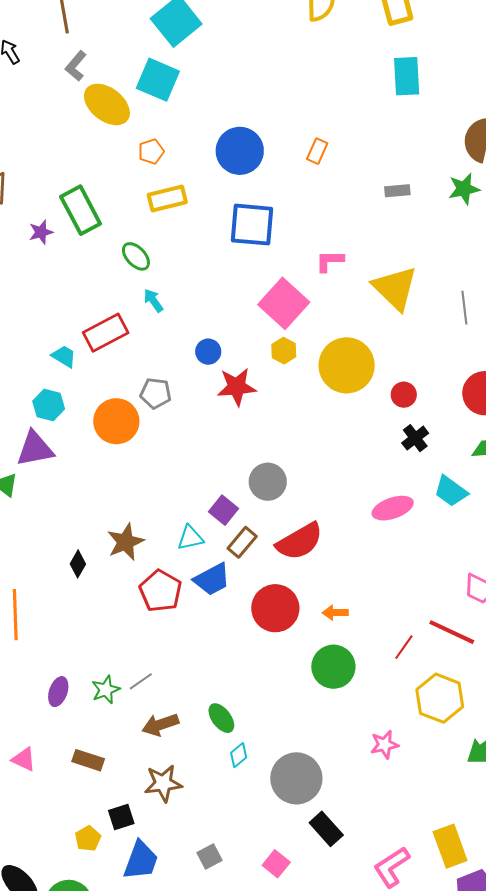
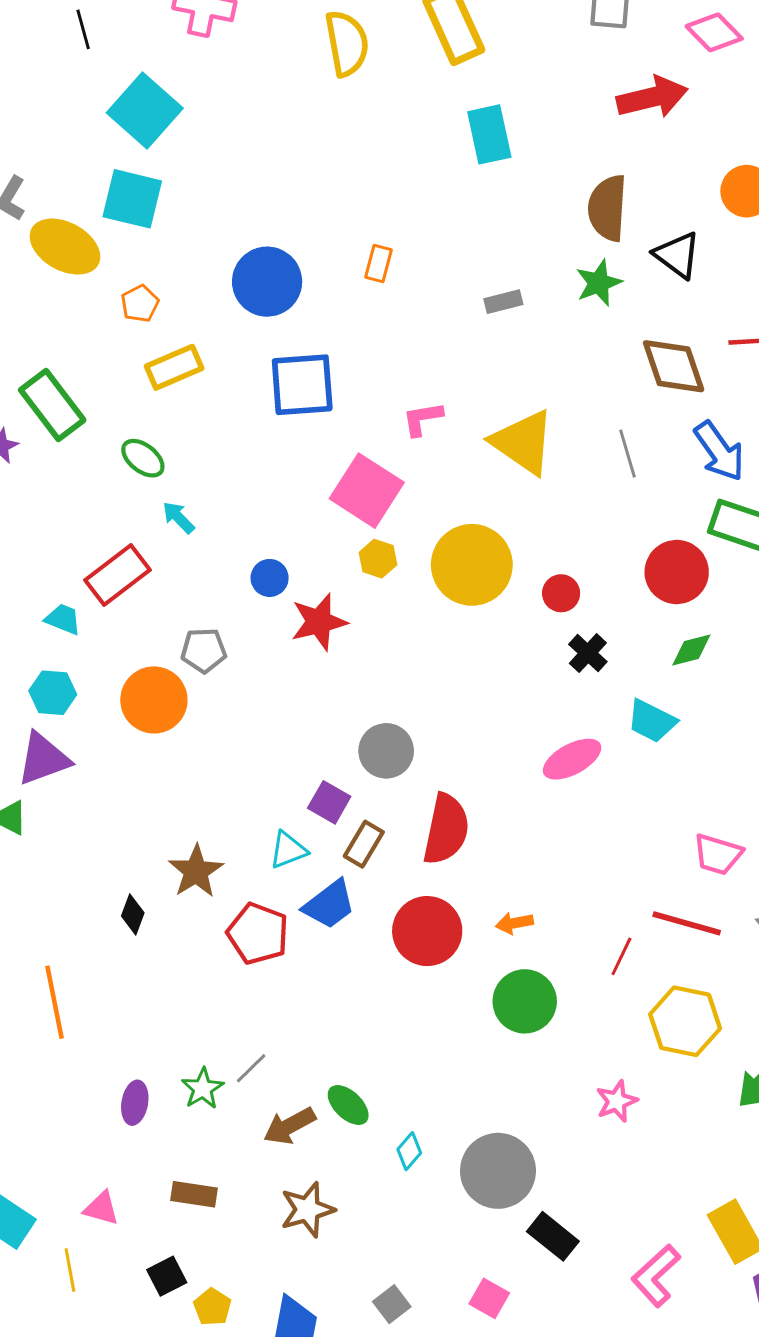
red semicircle: (300, 541) -> (446, 829), turned -39
green ellipse: (221, 718) -> (348, 1105), moved
black square: (121, 817) -> (167, 1276), moved

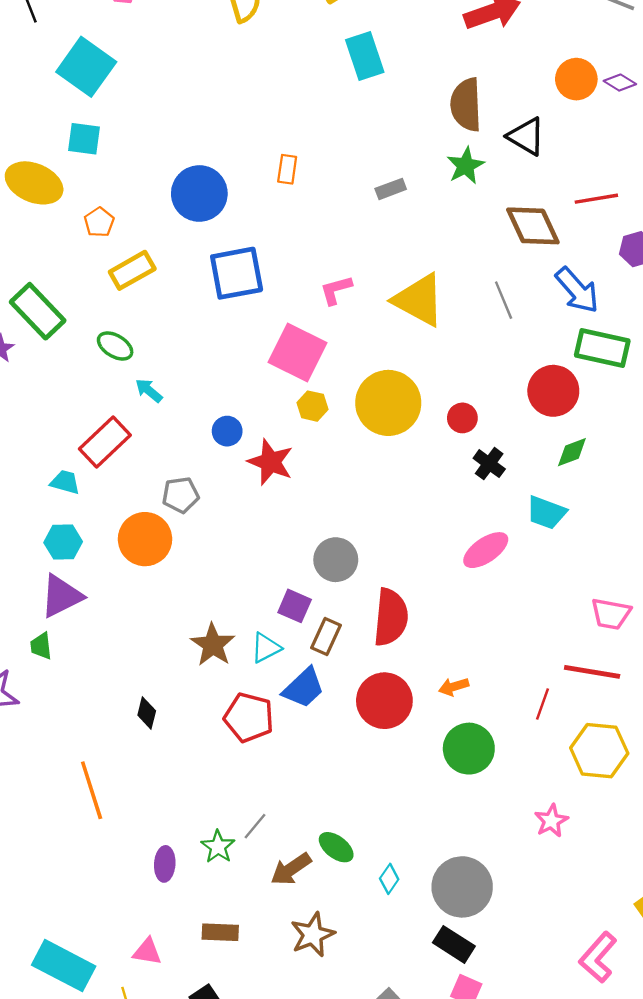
cyan square: (132, 199) -> (84, 139), size x0.7
red star: (319, 622) -> (271, 462), turned -30
brown star: (196, 871) -> (213, 645), moved
black rectangle: (553, 1236) -> (454, 944), moved

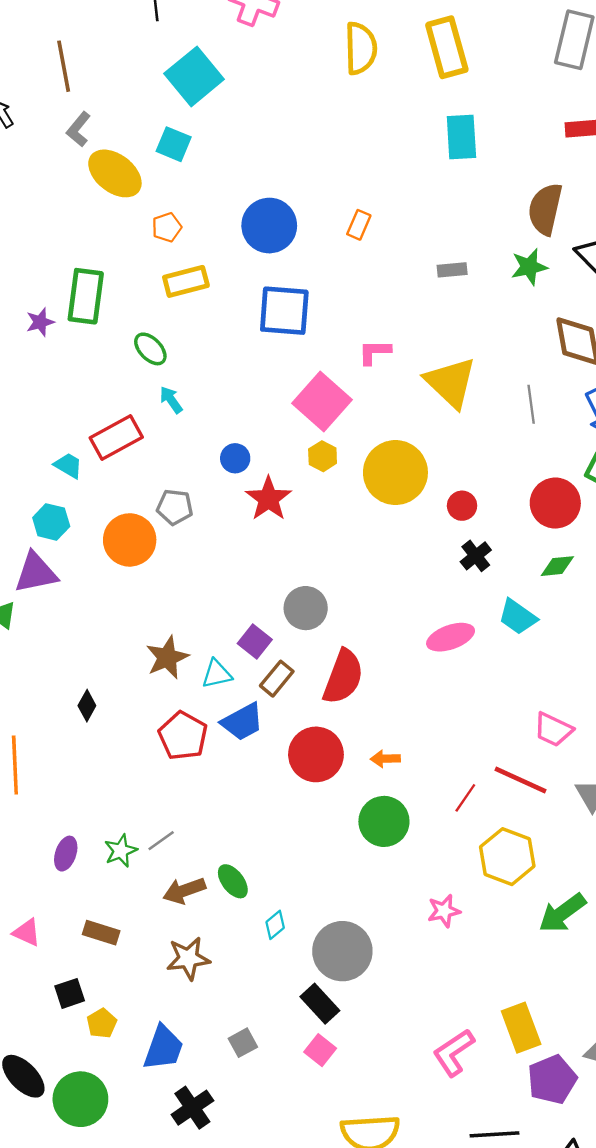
green rectangle: (38, 311) -> (86, 296), turned 36

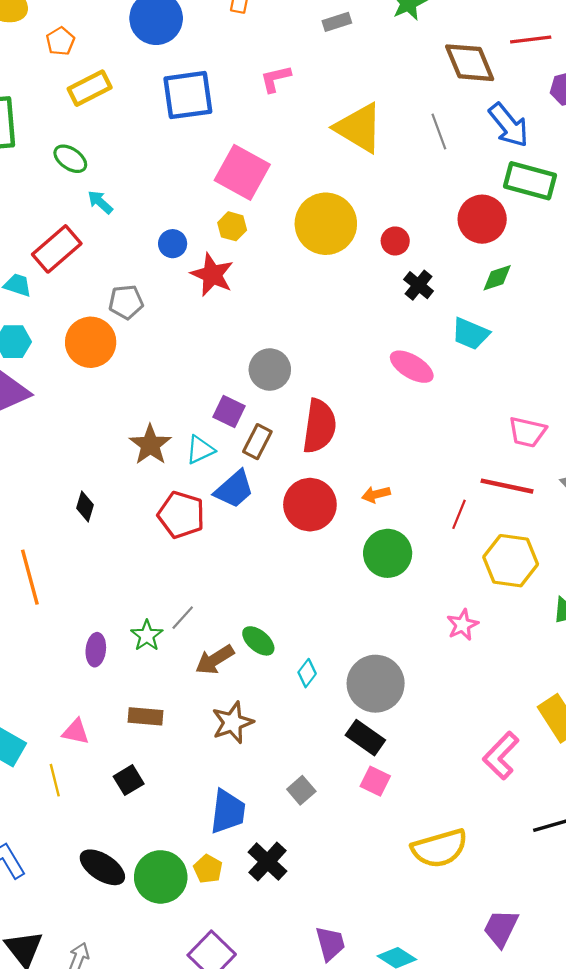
pink L-shape: (374, 352) -> (276, 79), moved
yellow hexagon: (323, 456) -> (232, 226), moved
pink ellipse: (451, 637) -> (412, 367), turned 63
yellow pentagon: (102, 1023) -> (208, 869), moved

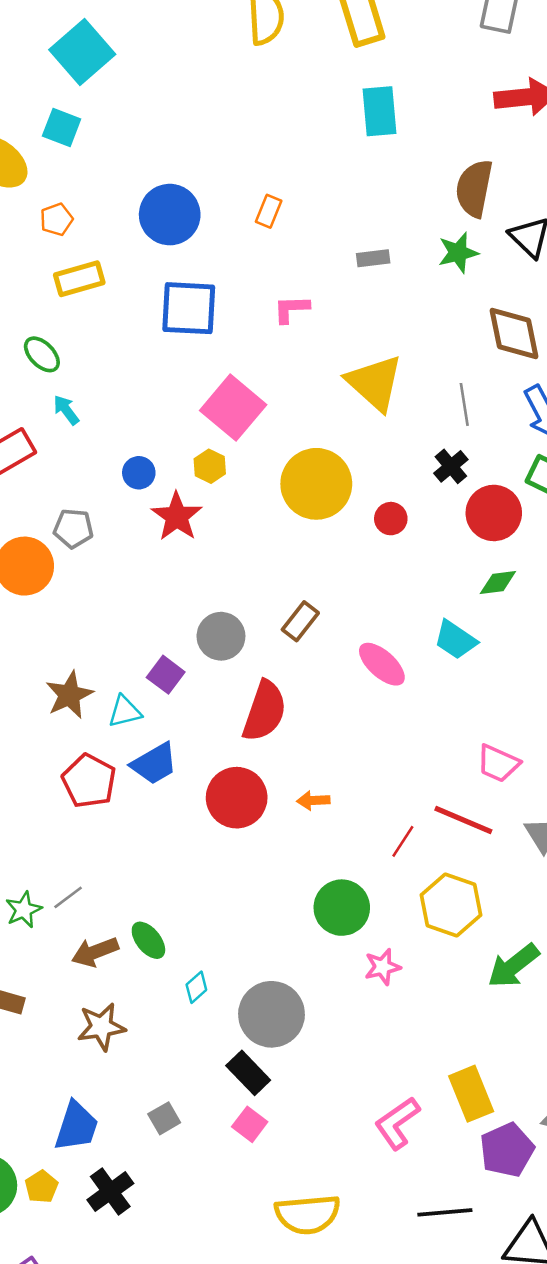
black cross: (419, 285) -> (451, 466), moved
brown rectangle: (257, 442) -> (300, 621), moved
green circle: (388, 553) -> (342, 908), moved

